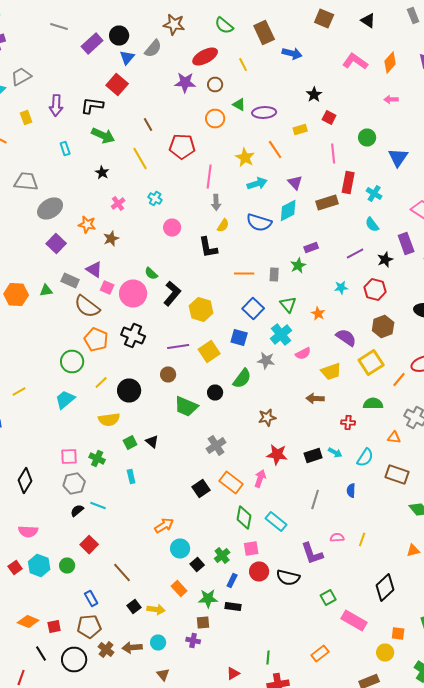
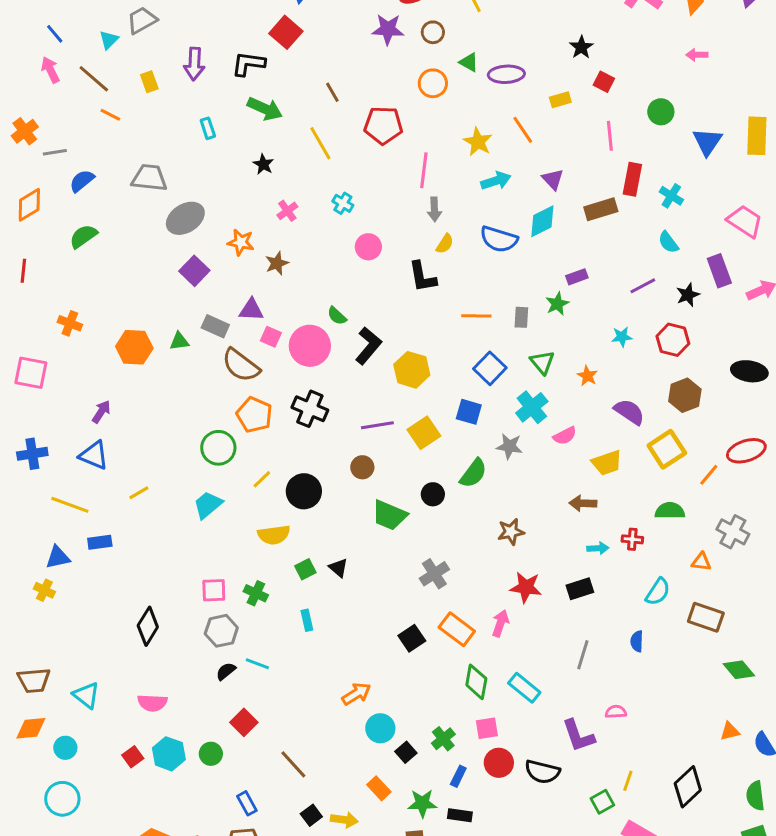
purple triangle: (94, 270) -> (251, 310), turned -30
cyan arrow: (335, 452) -> (598, 548), moved, turned -32
yellow line: (362, 540) -> (628, 781), moved

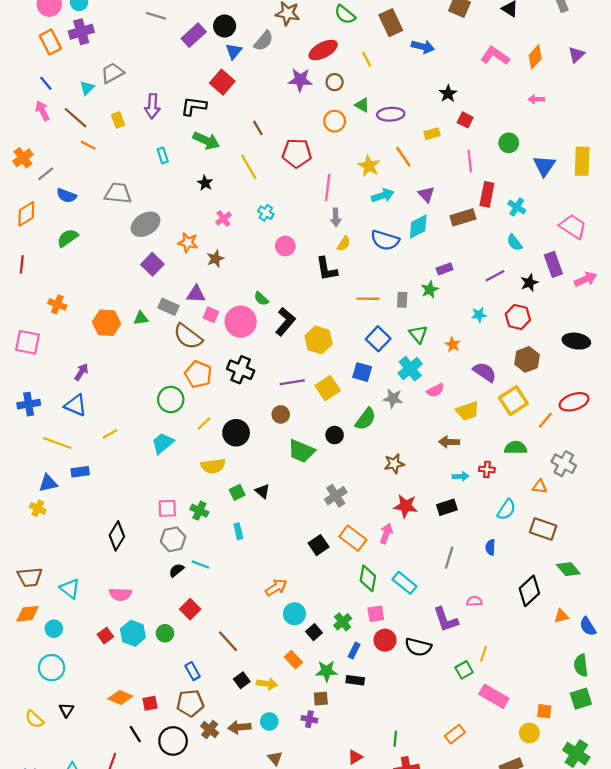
gray line: (55, 152) -> (46, 174), turned -30
blue semicircle: (82, 181) -> (66, 196), turned -120
black diamond: (688, 787) -> (529, 591), moved

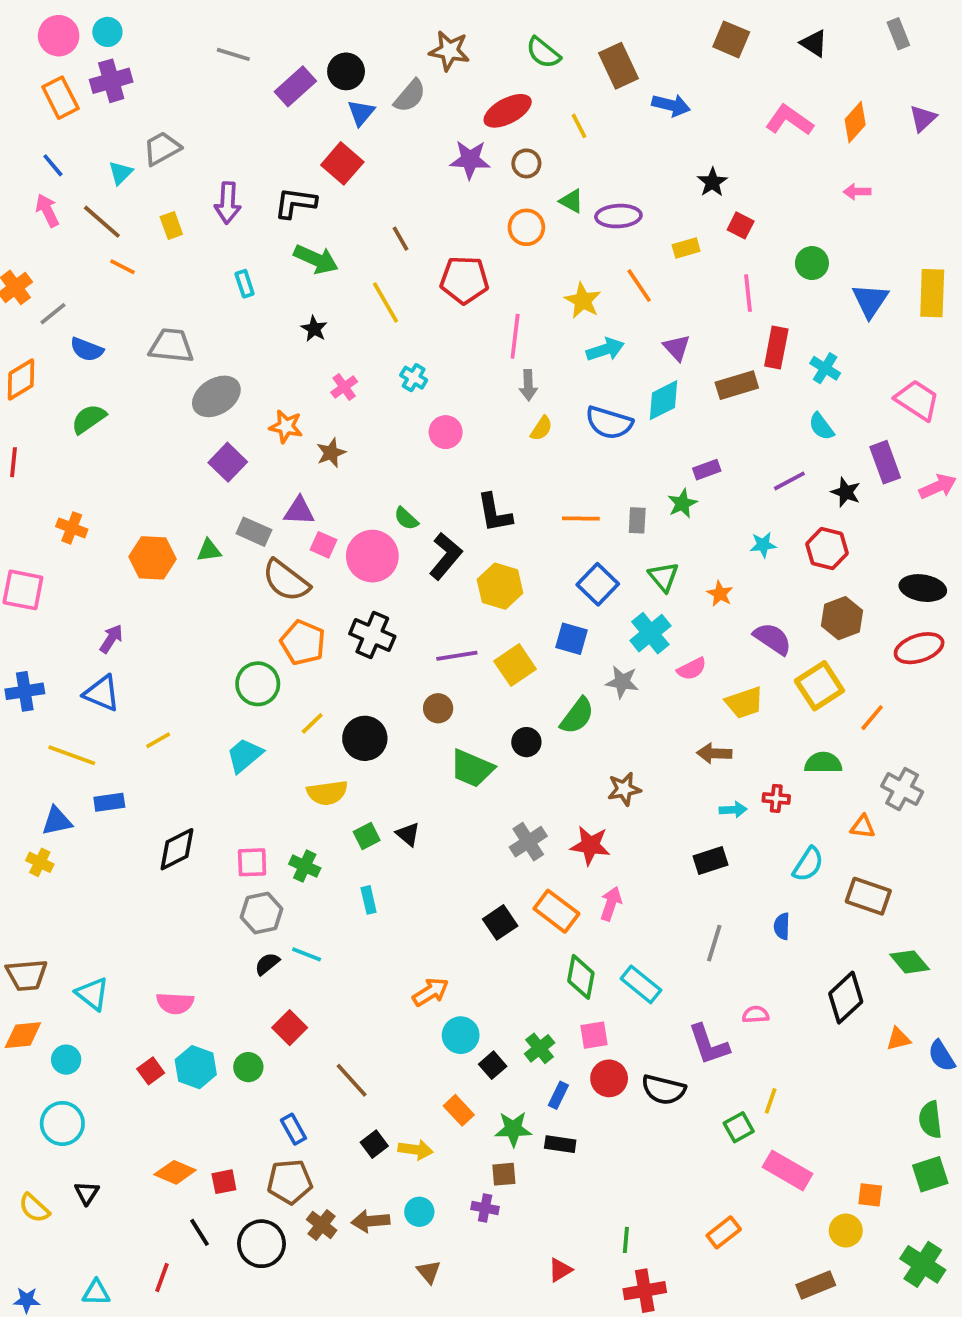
black L-shape: (327, 269) -> (494, 513), moved
black star: (529, 283) -> (846, 492), turned -30
red ellipse: (574, 402) -> (919, 648), moved
red star: (406, 506) -> (590, 845), moved
black diamond: (117, 536) -> (177, 849), moved, turned 32

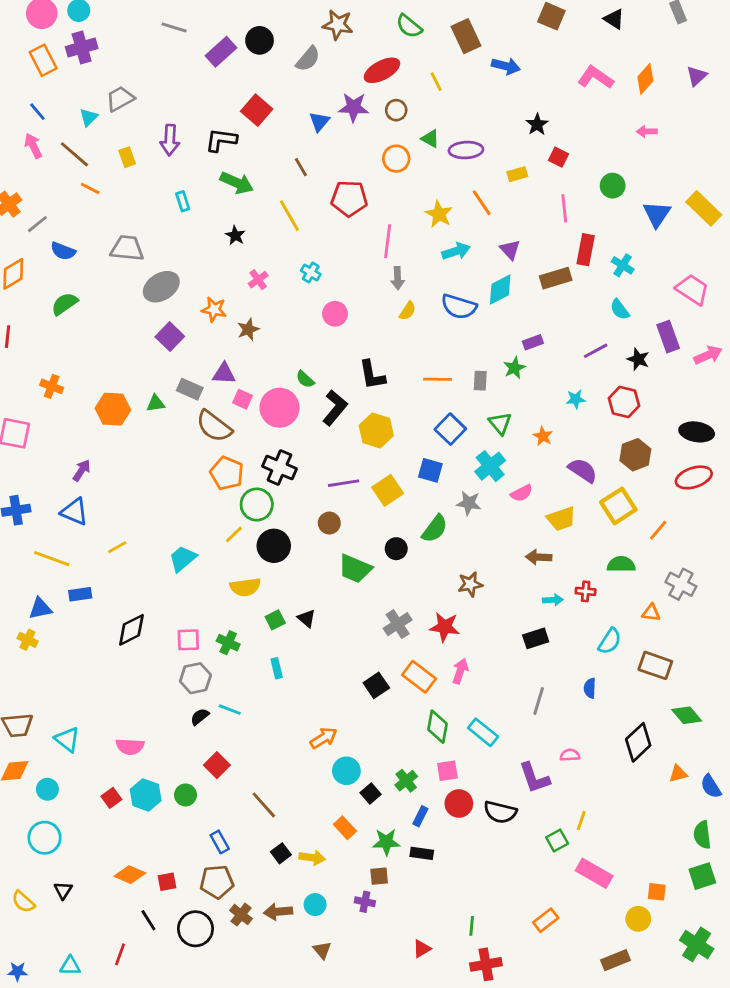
blue triangle: (361, 113) -> (319, 122), moved
yellow rectangle: (932, 293) -> (704, 208), turned -48
green circle: (258, 684) -> (257, 505), moved

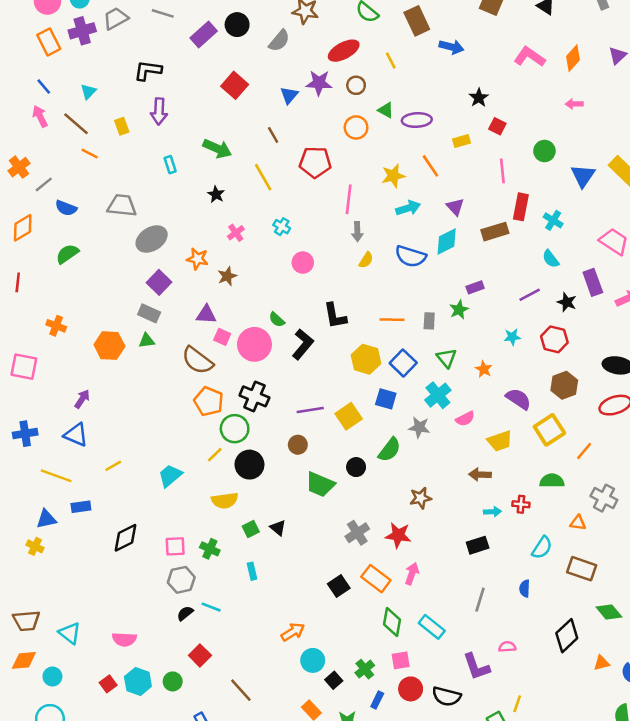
gray trapezoid: (120, 99) -> (116, 18), moved
black L-shape: (221, 140) -> (148, 70), moved
yellow star: (439, 214) -> (393, 176), turned 30
gray rectangle: (190, 389) -> (149, 313), moved
yellow hexagon: (376, 430) -> (366, 359), moved

